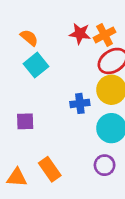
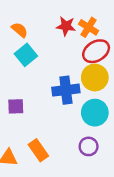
orange cross: (105, 35) -> (89, 27), turned -30
blue cross: (80, 103) -> (66, 90), size x1.5

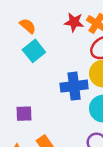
purple square: (16, 106) -> (24, 114), moved

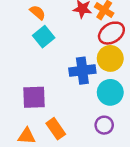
purple square: (24, 114) -> (34, 97), size x1.5

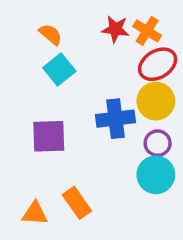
cyan circle: (110, 92) -> (156, 175), moved
purple square: (34, 97) -> (49, 136), moved
purple circle: (104, 125) -> (158, 143), moved

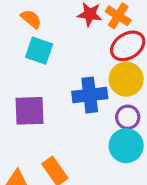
cyan square: (59, 69) -> (39, 51), turned -32

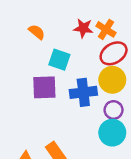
cyan square: (39, 51) -> (59, 60), moved
purple square: (30, 111) -> (44, 87), moved

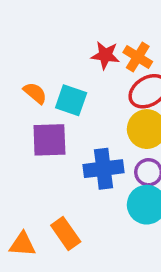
orange semicircle: (37, 32) -> (35, 93), moved
blue cross: (83, 92) -> (104, 169), moved

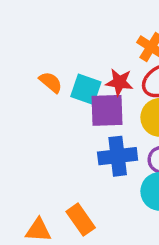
red star: (105, 55) -> (119, 82), moved
purple square: (49, 140) -> (107, 110), moved

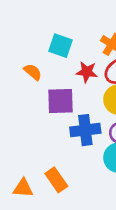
cyan square: (86, 89) -> (60, 46), moved
purple square: (107, 110) -> (60, 101), moved

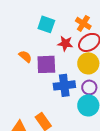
orange semicircle: (33, 72) -> (25, 56), moved

